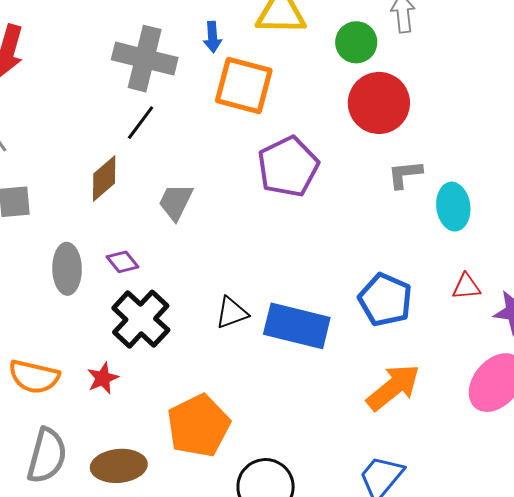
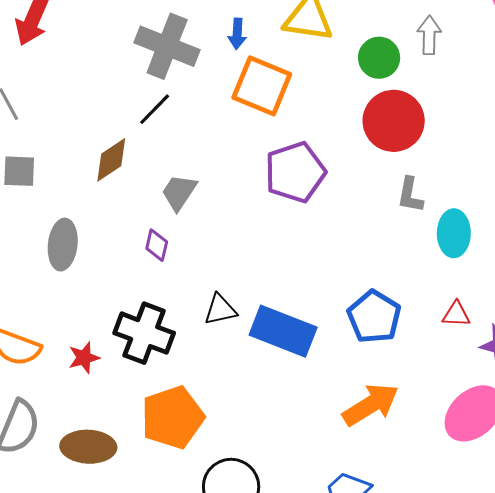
gray L-shape: (405, 174) -> (410, 195), turned -81
purple diamond: (123, 262) -> (157, 245), moved, turned 44
black cross: (141, 319) -> (144, 333), moved, turned -30

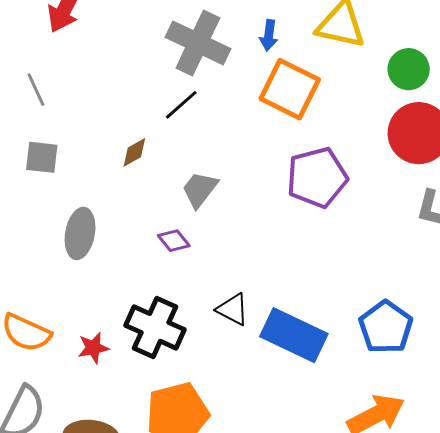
brown diamond: (111, 160) -> (134, 152), size x0.7
purple diamond: (157, 245) -> (174, 241), turned -56
black triangle: (220, 310) -> (233, 309), turned 36

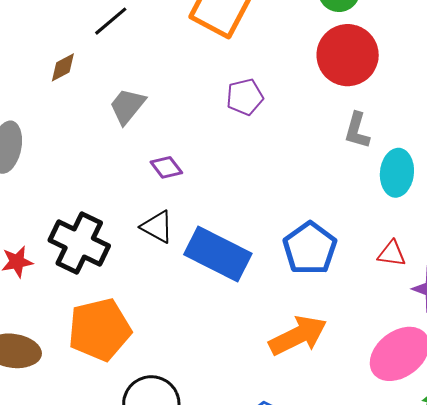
purple pentagon: (317, 177) -> (245, 97), size x0.6
purple diamond: (174, 241) -> (166, 167), moved

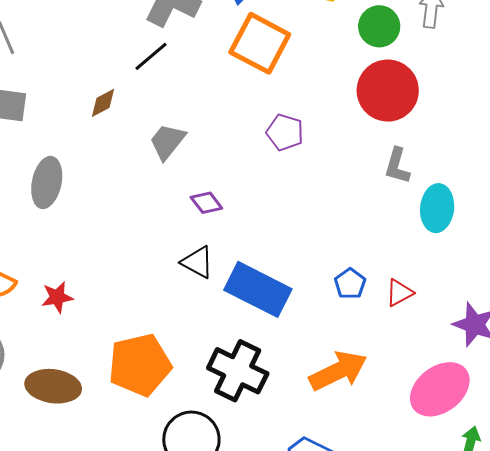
purple pentagon: (245, 97) -> (285, 132), turned 30
black cross: (79, 243) -> (238, 371), moved
blue pentagon: (310, 248) -> (350, 284), size x0.6
red triangle: (392, 254) -> (399, 293), moved, turned -36

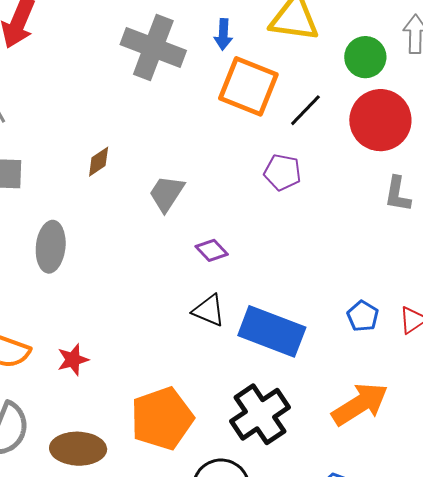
black line: (151, 56) -> (305, 110), moved
black cross: (238, 371) -> (260, 414), turned 36

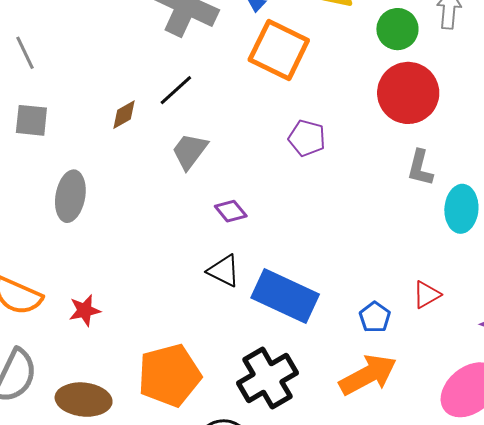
black line: (305, 110) -> (176, 90), moved
blue pentagon: (363, 316) -> (375, 317), moved

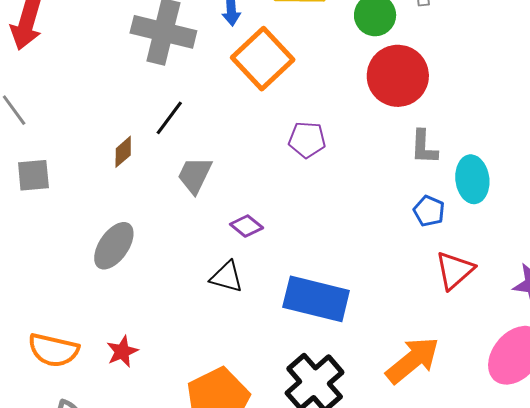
orange square: (279, 50) -> (263, 59), turned 32
gray ellipse: (70, 196) -> (114, 246), moved, turned 36
black triangle: (224, 271) -> (227, 277), moved
red triangle: (427, 295) -> (455, 270), size x1.4
blue pentagon: (375, 317) -> (429, 211), moved

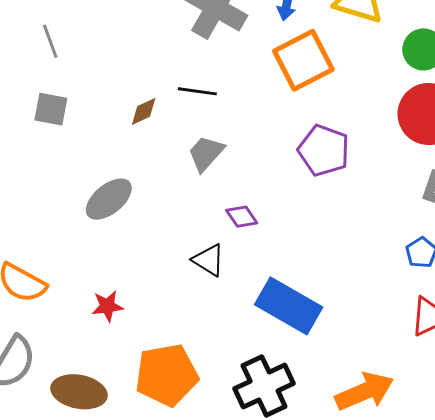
black line: (169, 118) -> (197, 91), turned 45
purple pentagon: (307, 140) -> (324, 150), size x1.4
red star: (122, 352) -> (107, 306), moved

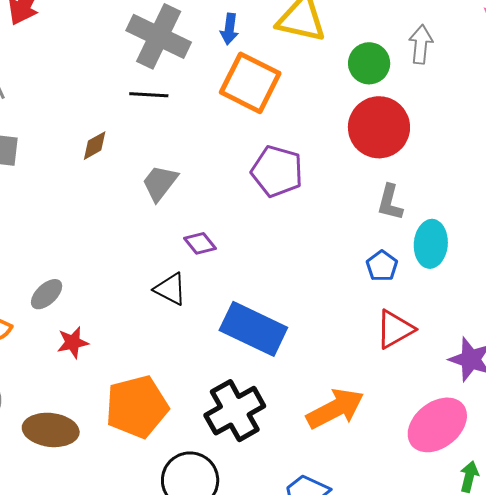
orange square: (303, 60) -> (250, 83), turned -32
black line: (197, 91) -> (149, 95), moved
gray ellipse: (109, 199) -> (47, 294), moved, size x0.7

